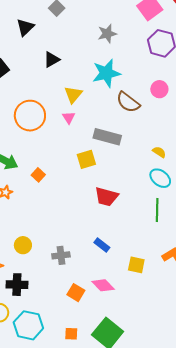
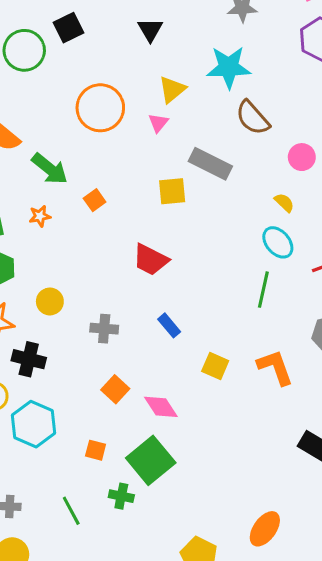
black triangle: (52, 60) -> (150, 30), turned -42
pink circle: (159, 89) -> (302, 157), moved
red trapezoid: (106, 197) -> (151, 260), moved
pink diamond: (103, 285) -> (161, 407), moved

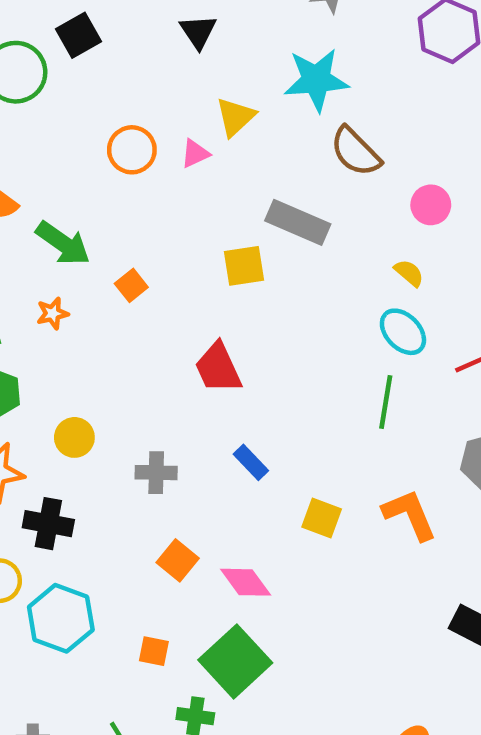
orange circle: (100, 108) -> (132, 150), size x0.7
pink triangle: (158, 123) -> (195, 154), moved, turned 30
red trapezoid: (151, 260) -> (218, 368), turned 42

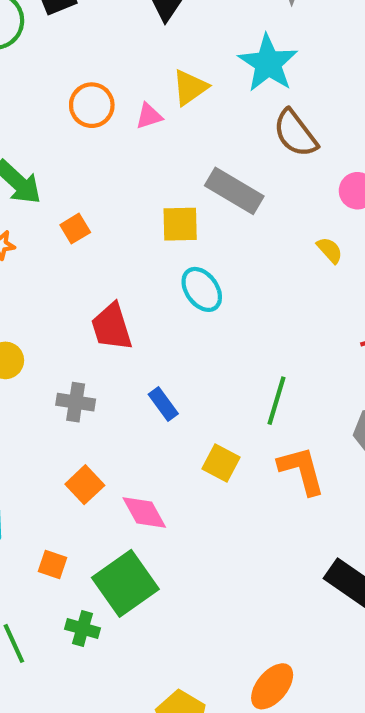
cyan star: (316, 80) -> (268, 63), turned 30
cyan ellipse: (403, 332) -> (202, 289), moved
red trapezoid: (218, 368) -> (112, 327), moved
green line: (386, 402) -> (276, 401), moved

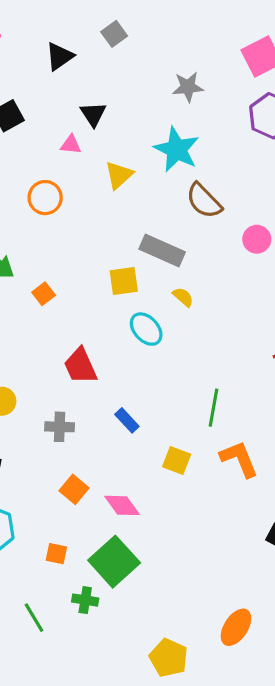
pink triangle: (149, 116) -> (71, 145), moved, turned 30
yellow semicircle: (330, 250) -> (183, 297), moved

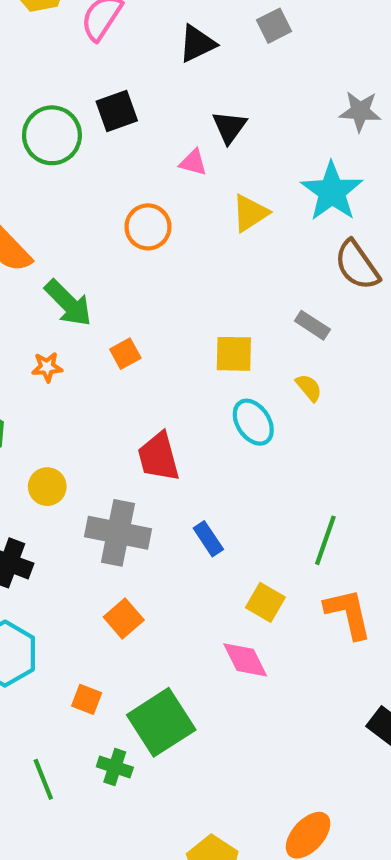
gray rectangle: (162, 250) -> (312, 325), moved, size x0.6
gray cross: (60, 427) -> (118, 533), size x1.6
pink diamond: (122, 505) -> (245, 660), moved

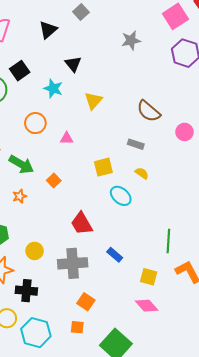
pink triangle: (193, 163) -> (67, 138), moved
cyan star: (332, 191) -> (53, 88), moved, size x0.7
orange circle: (148, 227) -> (35, 123), moved
orange square: (87, 699) -> (77, 327), moved

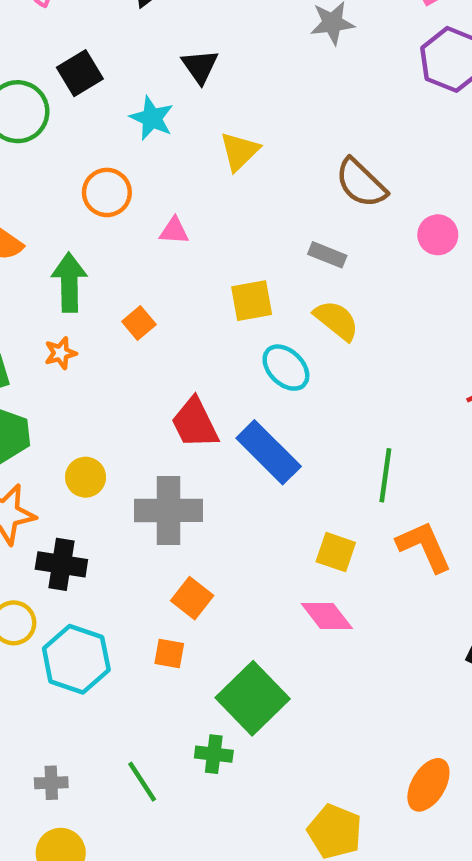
green arrow: (21, 164) -> (69, 282), turned -125
yellow semicircle: (142, 173) -> (336, 320), size x1.5
blue rectangle: (115, 255) -> (269, 452), moved, size x1.8

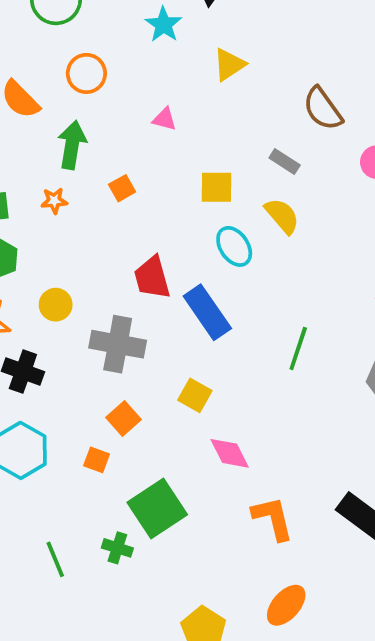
orange circle: (107, 192) -> (86, 73), moved
orange L-shape: (424, 547) -> (273, 518), moved
yellow square: (336, 552) -> (195, 395), moved

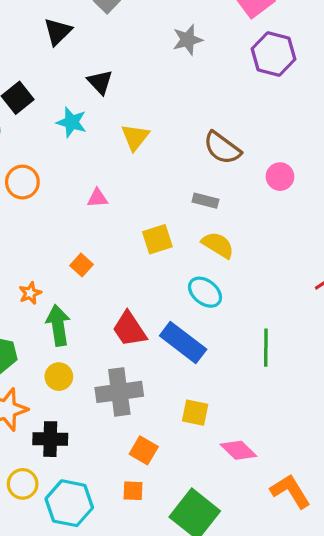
green arrow: (72, 145) -> (58, 325), moved
cyan ellipse: (234, 246) -> (205, 292), moved

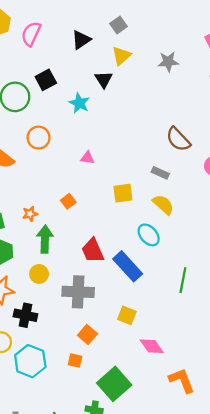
yellow triangle: (135, 137) -> (121, 56), moved

